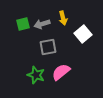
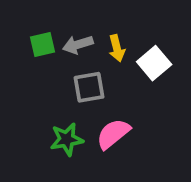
yellow arrow: (63, 18) -> (117, 48), moved
green star: (36, 75) -> (67, 139), turned -30

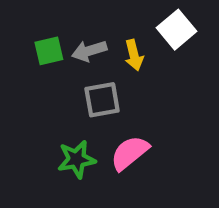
white square: (154, 63) -> (176, 30), moved

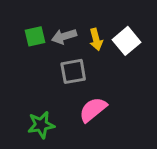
white square: (176, 30) -> (127, 41), moved
green star: (77, 159) -> (41, 125), moved

